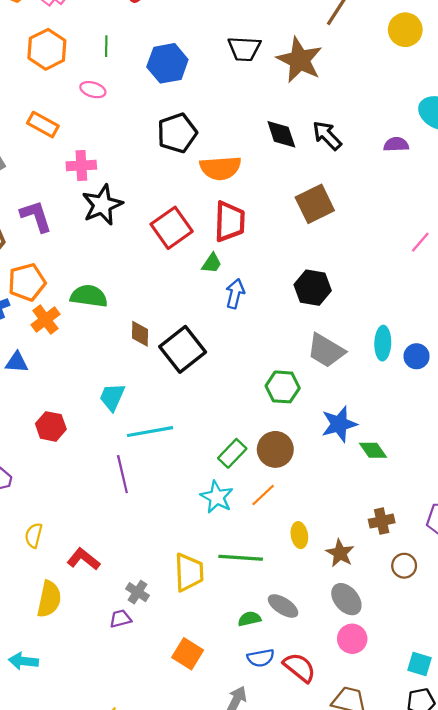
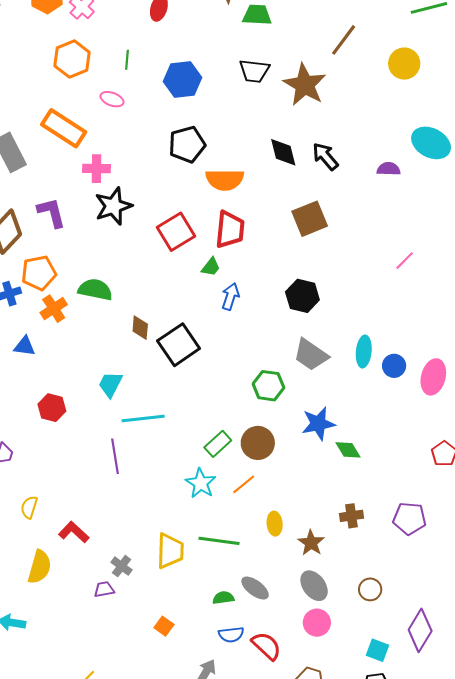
orange rectangle: (43, 125) -> (64, 128), size x1.5
brown circle: (404, 566) -> (370, 589), moved
orange square: (188, 654) -> (164, 626), size x0.7

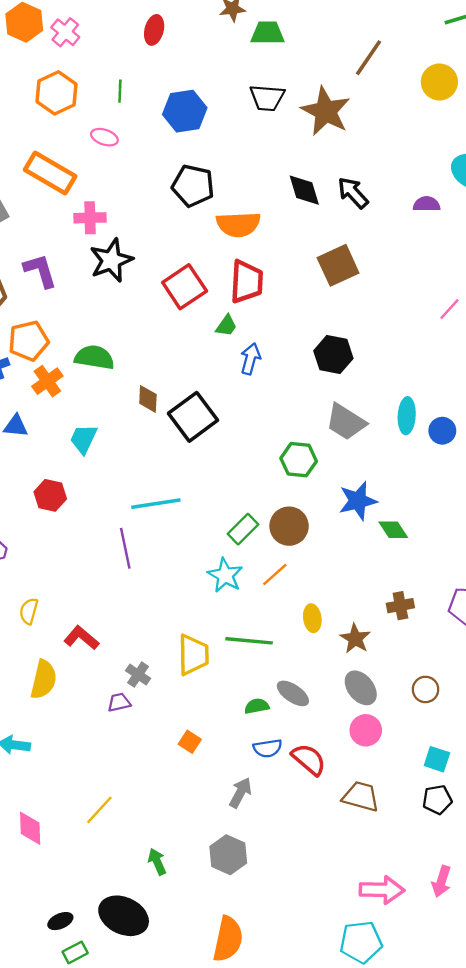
black pentagon: (187, 144) -> (193, 186), turned 30
cyan trapezoid: (110, 384) -> (83, 439), moved

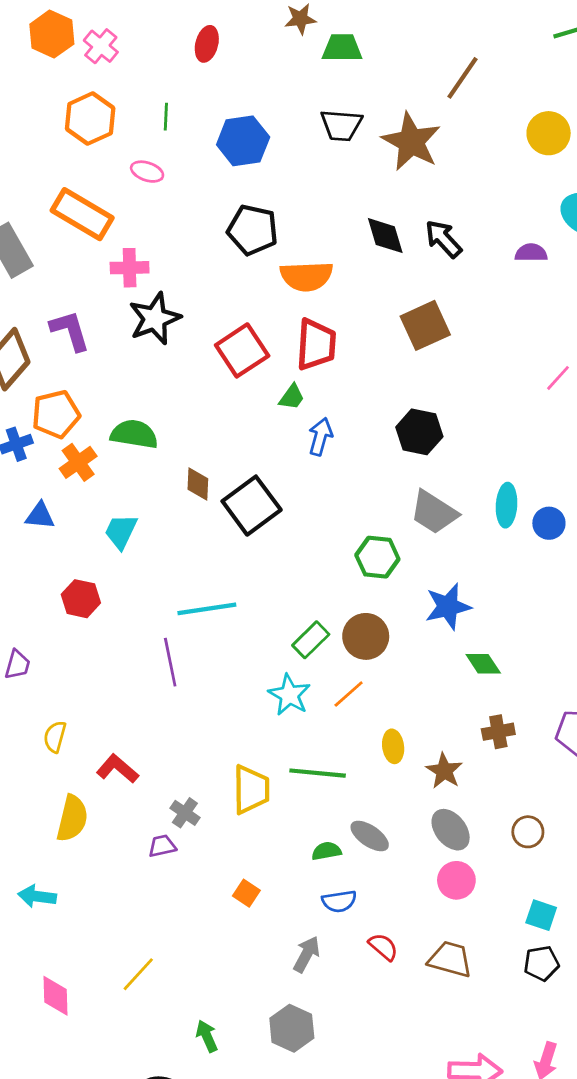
yellow circle: (439, 82) -> (549, 133), moved
green diamond: (393, 530) -> (483, 664), moved
red semicircle: (309, 759) -> (383, 947), moved, size x0.7

